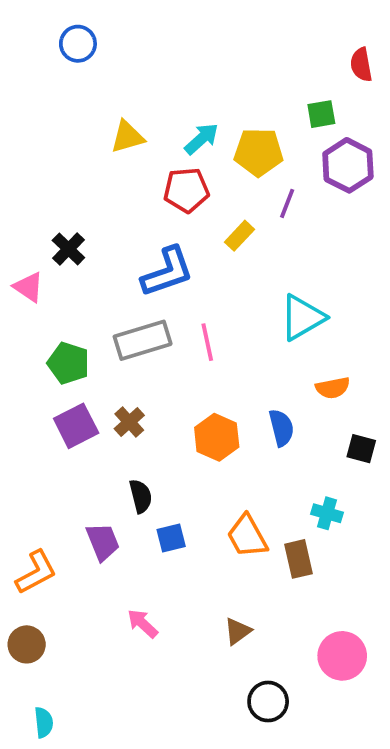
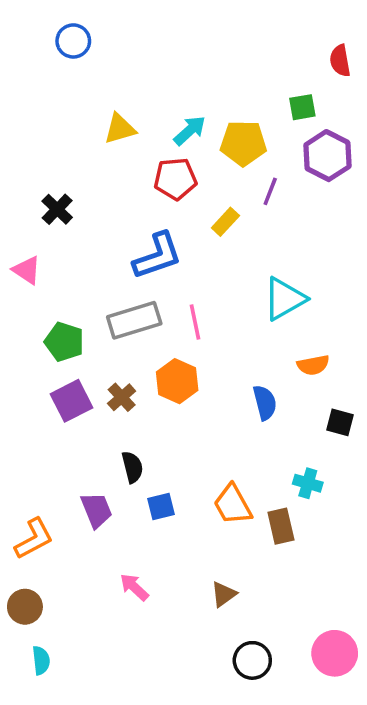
black cross: (68, 249) -> (57, 209), moved
orange hexagon: (217, 437) -> (177, 381), moved
pink circle: (342, 656) -> (335, 653), moved
cyan semicircle: (44, 722) -> (41, 660), moved

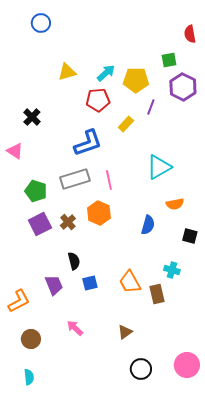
blue semicircle: (265, 403) -> (148, 225), turned 30
brown circle: (25, 607) -> (31, 339), moved
cyan semicircle: (41, 660) -> (29, 377), moved

